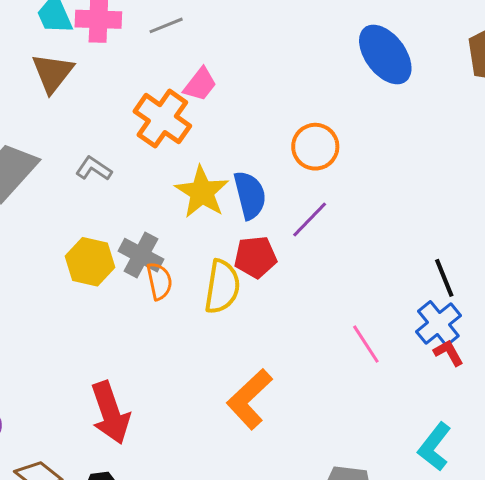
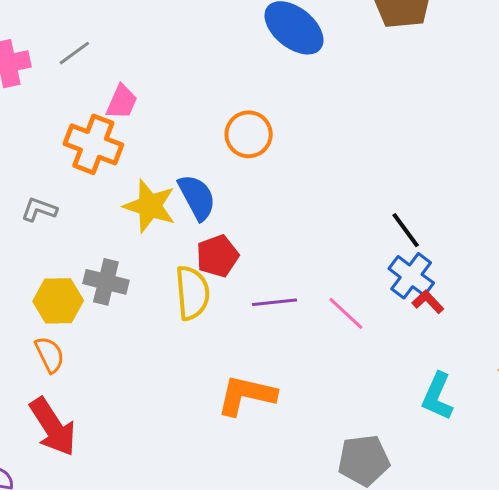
purple line: (310, 219) -> (275, 302), moved, turned 54
orange semicircle: (159, 281) -> (50, 355), moved
orange L-shape: (250, 399) -> (246, 395), turned 70
red arrow: (110, 413) -> (53, 427), moved

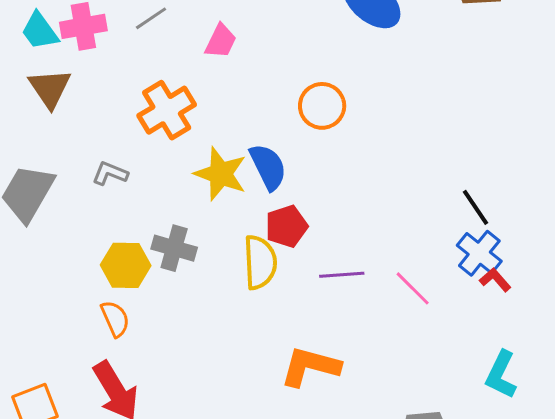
pink trapezoid: (122, 102) -> (221, 41), moved
orange cross: (93, 144) -> (167, 110), turned 36

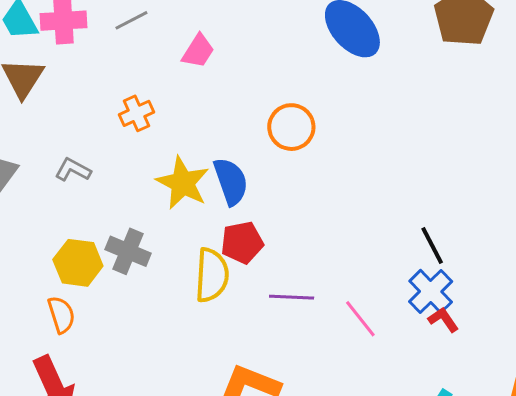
orange cross: (167, 110) -> (136, 113), size x0.6

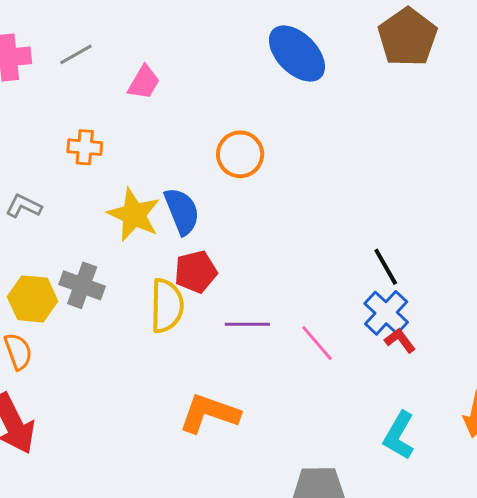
orange cross: (136, 113) -> (85, 147), turned 32

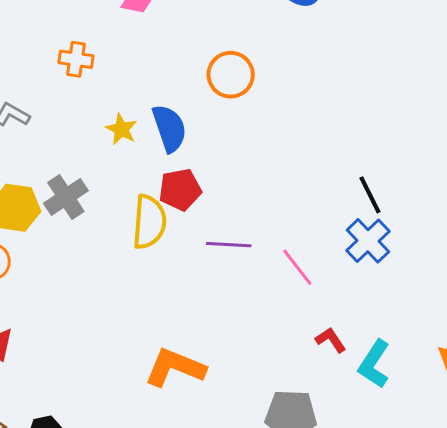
yellow star: (134, 215) -> (121, 129), size x0.6
gray cross: (82, 285) -> (66, 197), turned 33
red L-shape: (400, 340) -> (331, 340), moved
orange L-shape: (209, 413) -> (175, 367), moved

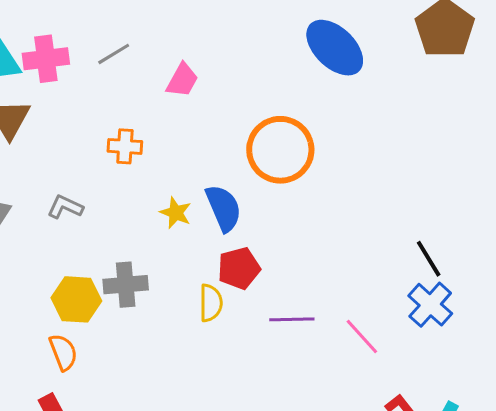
orange circle: (231, 75) -> (280, 150), size x1.4
gray cross: (66, 197) -> (126, 285), turned 33
yellow semicircle: (149, 222) -> (211, 303), size x0.7

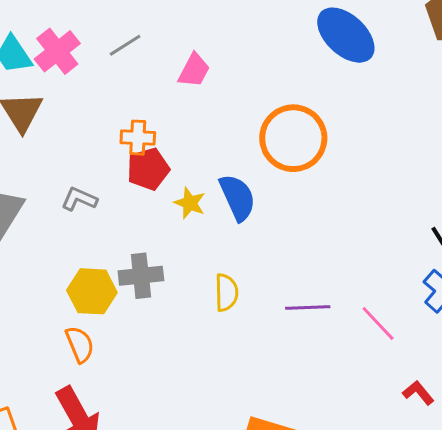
pink cross: (46, 59) -> (57, 51), turned -30
red pentagon: (239, 268) -> (148, 169), moved

